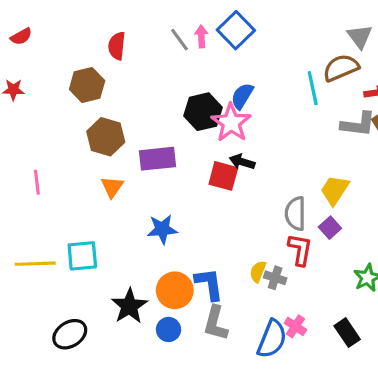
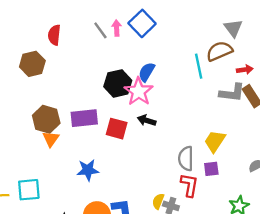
brown hexagon: (106, 137) -> (46, 119), moved
red square: (223, 176) -> (117, 129), moved
purple square: (330, 228) -> (211, 169), turned 35

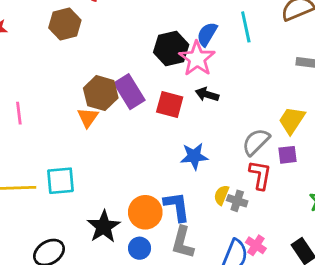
cyan line: (199, 66) -> (246, 27), moved
purple rectangle: (84, 118) -> (129, 92), turned 64
brown hexagon: (46, 119) -> (101, 93), moved
gray semicircle: (186, 159) -> (256, 142), turned 45
blue star: (88, 170) -> (194, 156), moved

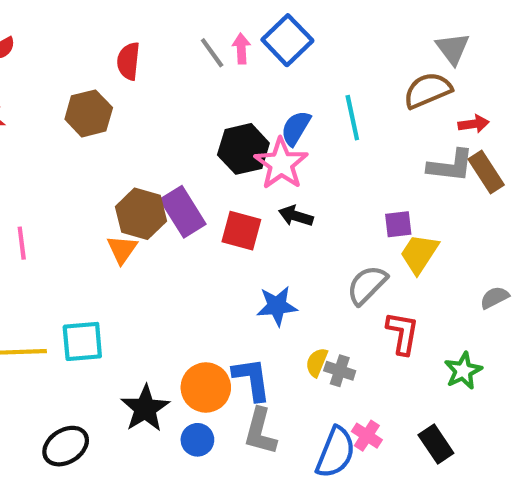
purple square: (287, 155) -> (398, 224), moved
red L-shape: (260, 175) -> (402, 333), moved

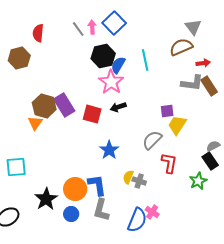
black hexagon: (243, 149) -> (103, 56), moved
black arrow: (296, 216) -> (118, 107), turned -35
blue star: (277, 306) -> (109, 150), turned -30
black rectangle: (436, 444) -> (210, 161), moved

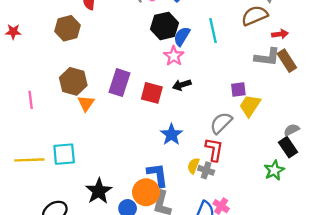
pink star: (111, 82) -> (174, 56), size x0.7
purple rectangle: (64, 105) -> (119, 83), turned 50
brown hexagon: (44, 106) -> (73, 81), moved
red L-shape: (169, 163) -> (214, 150), moved
orange circle: (75, 189) -> (146, 192), moved

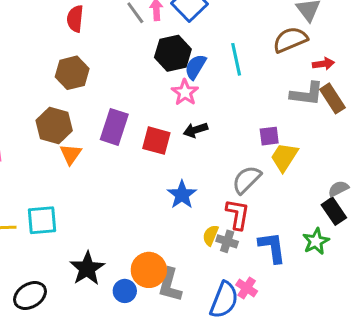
brown hexagon: (68, 28) -> (72, 73), moved
blue L-shape: (158, 175) -> (272, 247), moved

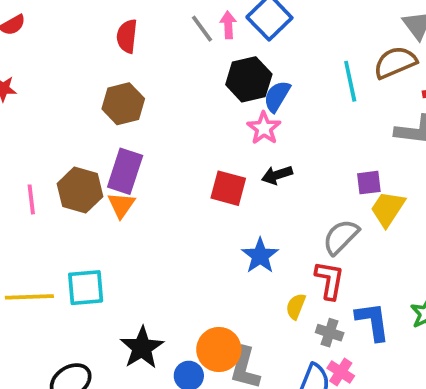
cyan line: (236, 59) -> (350, 81), moved
brown hexagon: (54, 125) -> (80, 190), moved
purple rectangle: (114, 127) -> (125, 171), moved
gray cross: (227, 241) -> (330, 333), moved

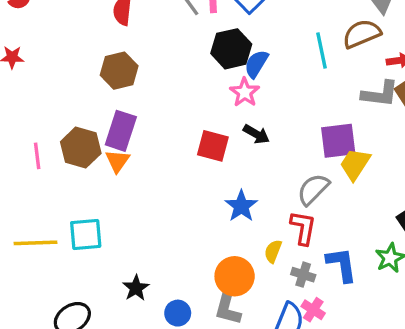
black arrow: (277, 175) -> (256, 134), turned -132
purple square: (369, 183) -> (338, 141), size x1.6
black star: (142, 348) -> (136, 288), size x0.7
orange circle: (219, 349) -> (235, 276), moved

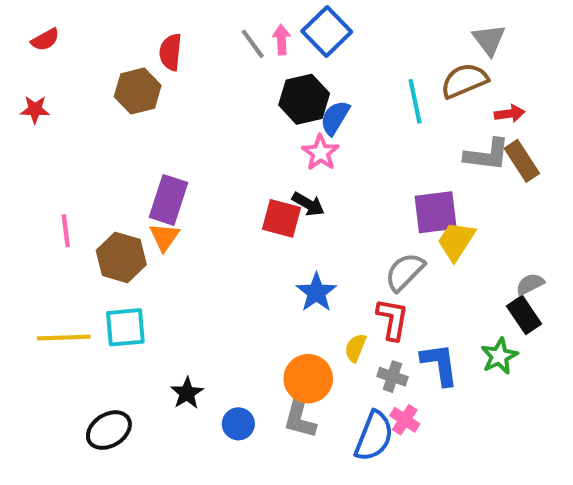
brown hexagon: (119, 71) -> (138, 91), moved
black arrow: (256, 134) -> (308, 204), moved
brown hexagon: (81, 148) -> (121, 257), moved

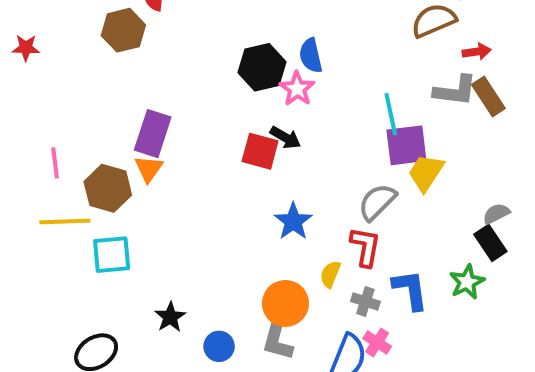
black hexagon: (304, 99) -> (262, 67), moved
cyan line: (415, 101) -> (391, 114), moved
blue semicircle: (335, 118) -> (311, 56), turned -44
yellow line: (64, 338) -> (65, 221), moved

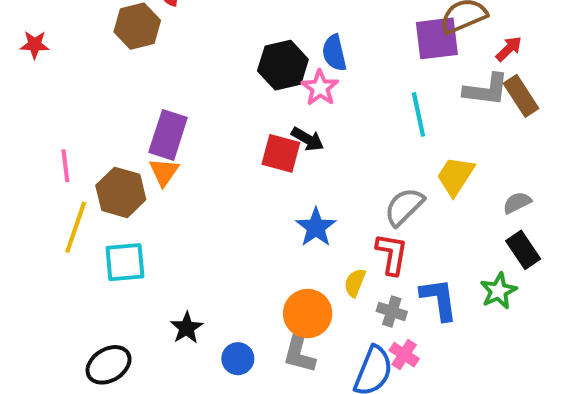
red arrow: (477, 52) -> (509, 49), turned -36
purple square: (406, 145) -> (437, 38), moved
gray semicircle: (496, 214) -> (517, 203), moved
yellow line: (65, 221) -> (76, 227), turned -69

